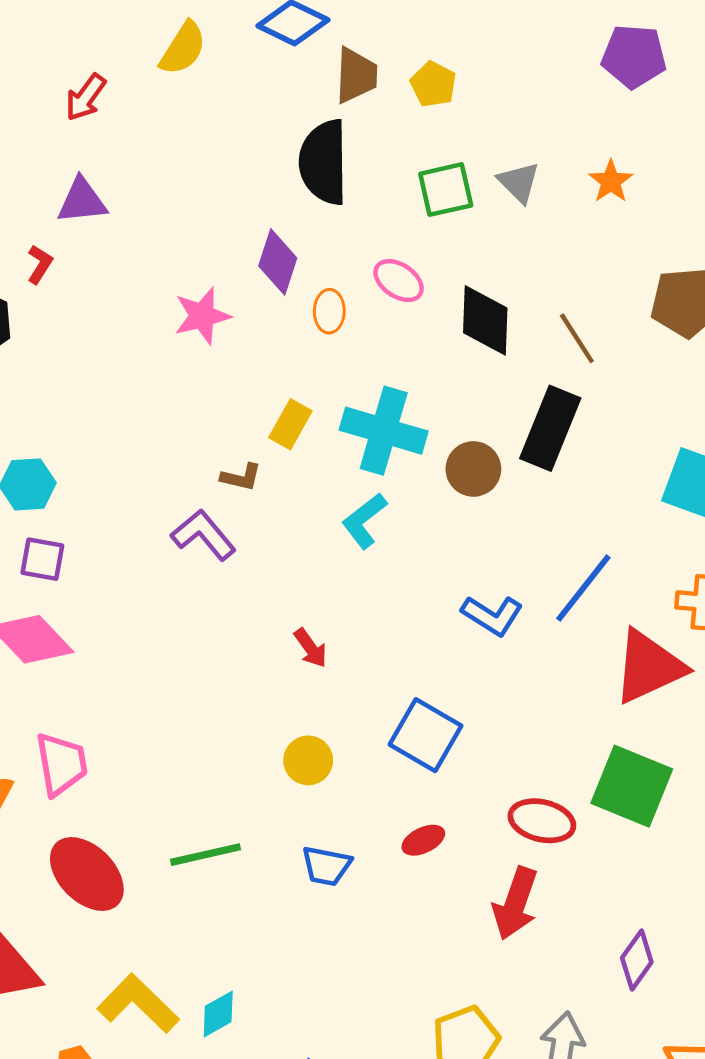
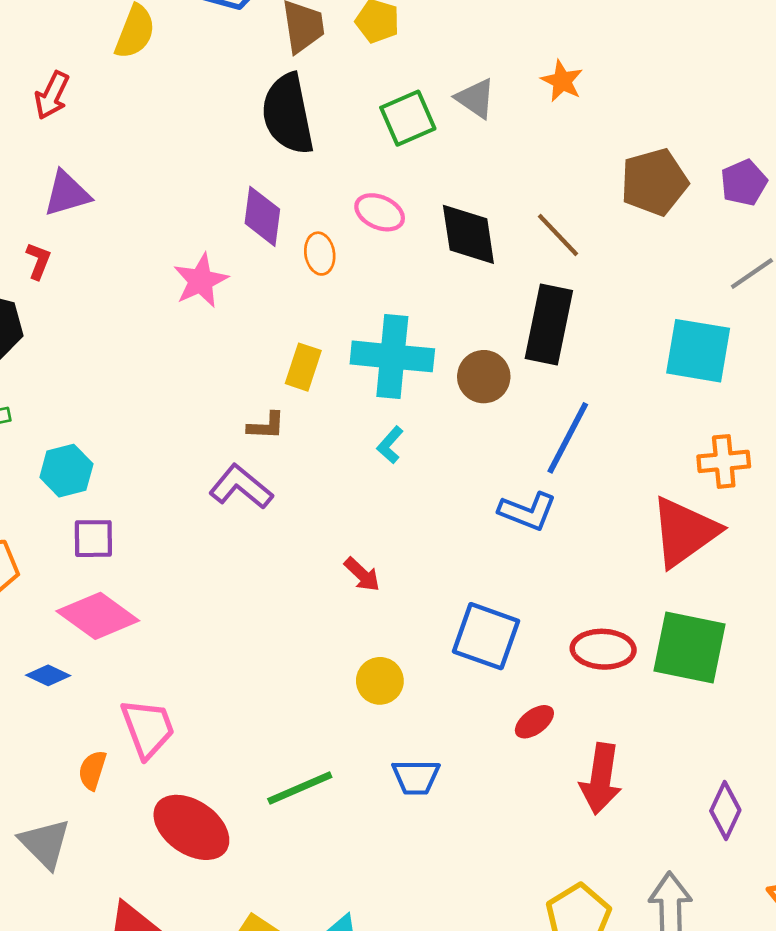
cyan L-shape: (364, 521) -> (390, 445), size x0.7
blue line: (583, 588) -> (568, 438), moved
red ellipse: (542, 821) -> (603, 649), moved
red ellipse: (423, 840) -> (534, 722), moved

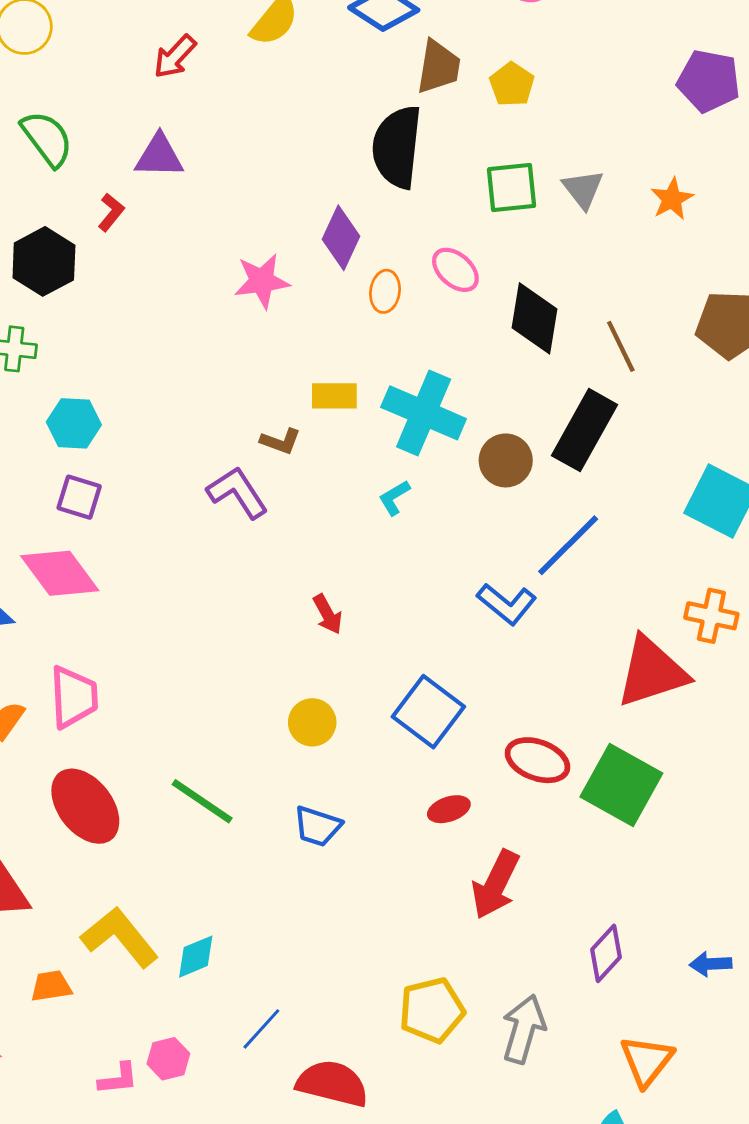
yellow rectangle: (303, 367) -> (334, 396), turned 54
green line: (300, 788) -> (202, 801), turned 40

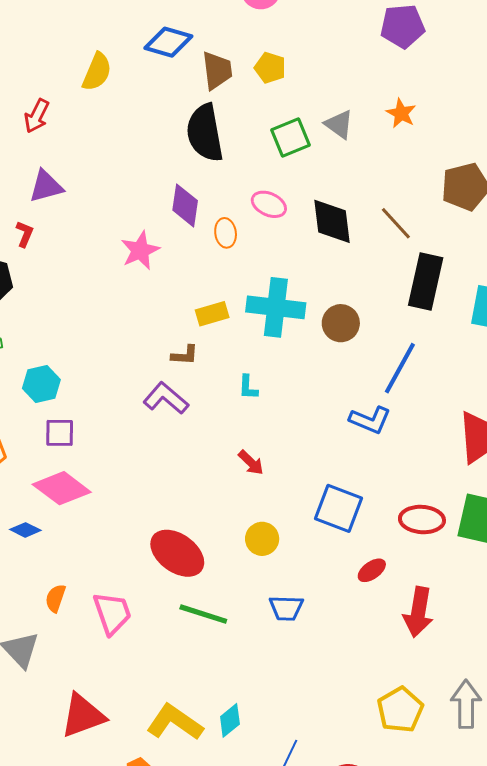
black rectangle: (585, 430) -> (426, 282), moved
cyan L-shape: (394, 498) -> (248, 387), moved, turned -40
pink trapezoid: (74, 697) -> (112, 613), moved
red ellipse: (85, 806) -> (177, 553), moved

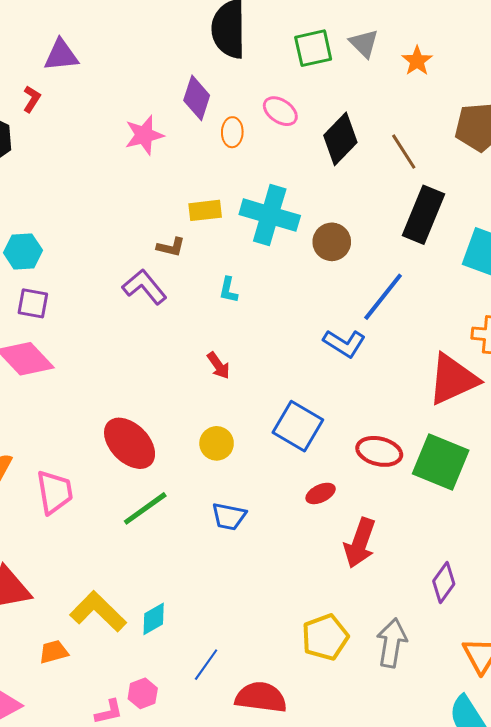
orange star: (401, 113) -> (417, 61), moved
black diamond: (332, 221) -> (340, 139), turned 42
green line: (203, 614) -> (145, 508), turned -63

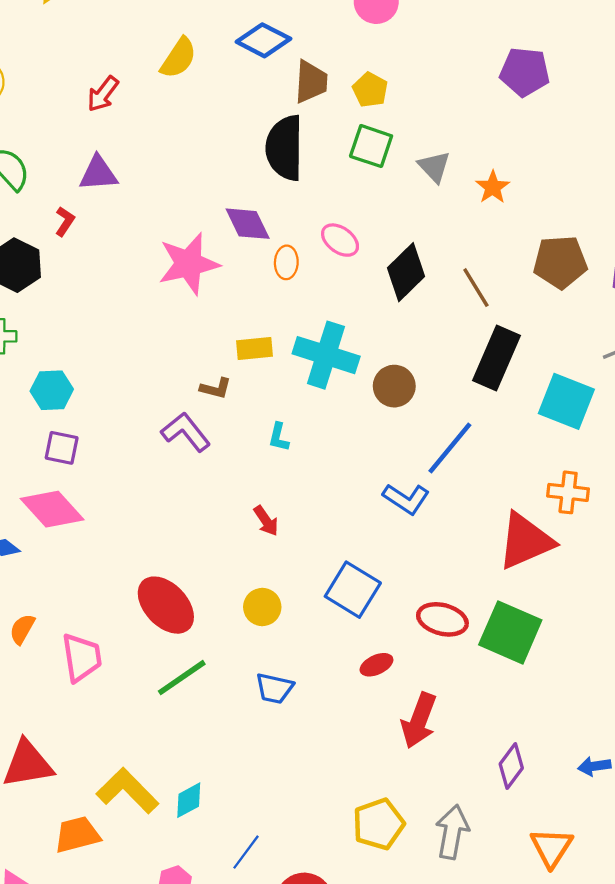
green square: (313, 48) -> (371, 146), moved, turned 30
purple diamond: (197, 98) -> (248, 224), turned -45
pink star: (144, 135) -> (189, 264), size x1.4
orange trapezoid: (54, 652) -> (77, 835), size x1.4

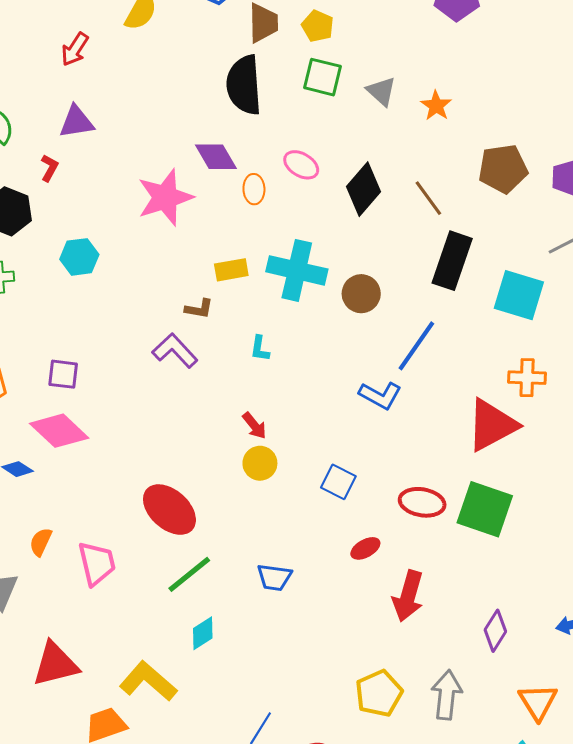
cyan hexagon: (52, 390) -> (79, 257), moved
blue square: (353, 590) -> (338, 482), size x0.7
yellow circle: (262, 607) -> (260, 463), moved
cyan diamond: (189, 800) -> (203, 633), moved

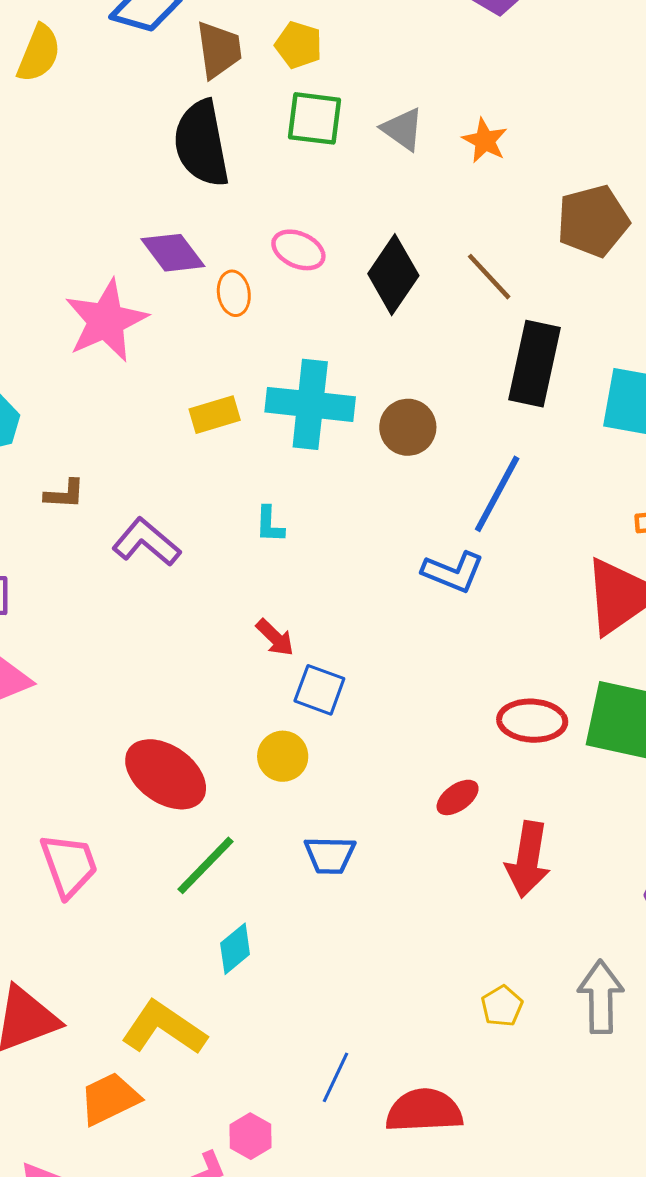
brown L-shape: (199, 309) -> (65, 494), moved
yellow circle: (260, 463) -> (283, 756), moved
blue square: (338, 482) -> (319, 690), moved
yellow pentagon: (379, 693) -> (502, 1006), size x0.6

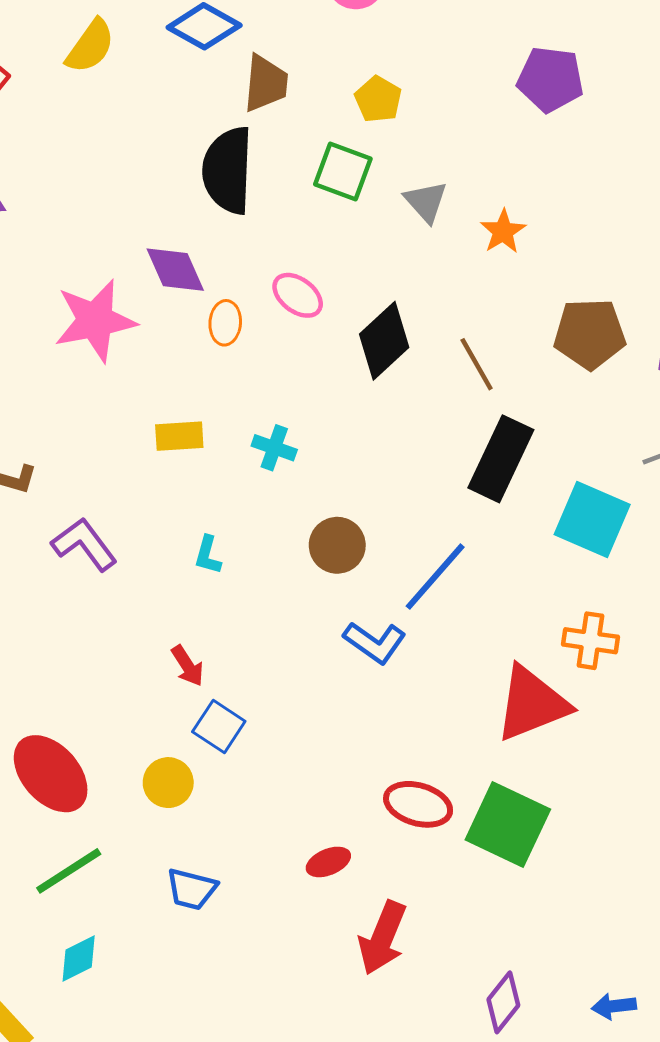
yellow pentagon: (299, 45) -> (378, 99), moved
cyan cross: (310, 404) -> (274, 448), size x0.5
brown circle: (408, 427) -> (337, 545), moved

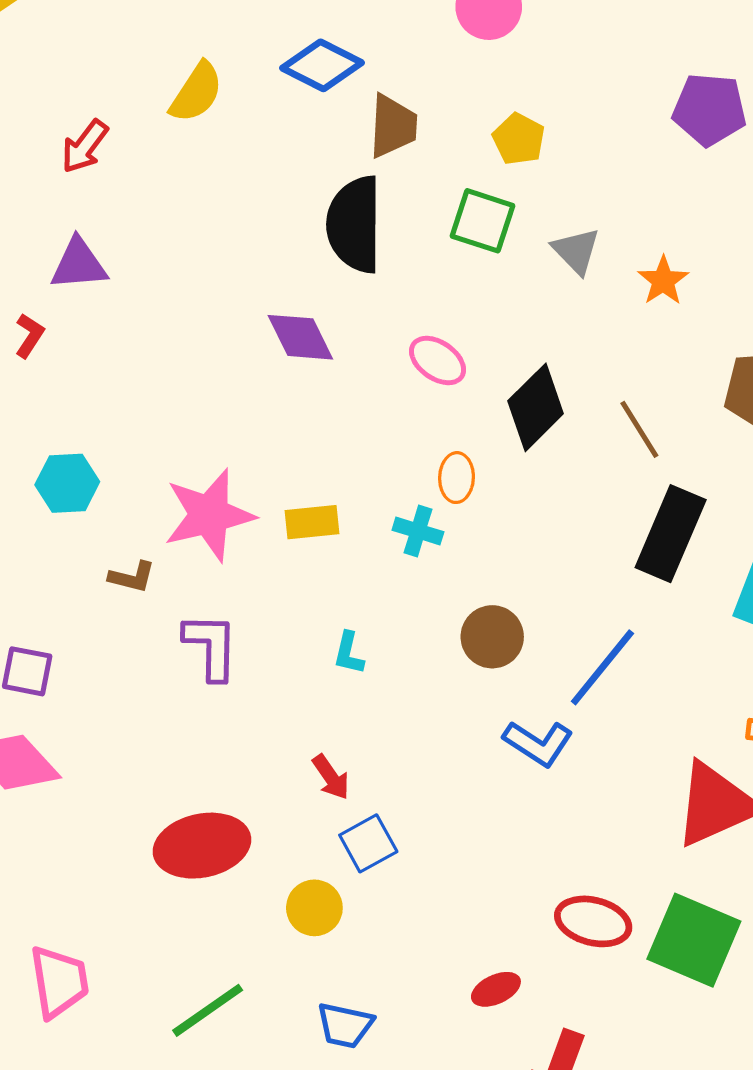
pink star: (95, 321) -> (209, 515), moved
orange ellipse: (225, 323) -> (457, 478), moved
purple L-shape: (84, 544) -> (211, 646), turned 40
blue square: (219, 726) -> (368, 843), turned 30
red ellipse: (51, 774) -> (202, 846), moved, turned -58

